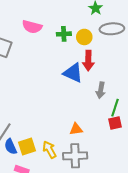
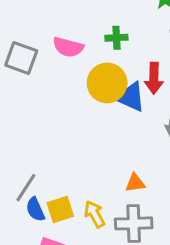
pink semicircle: (32, 27) -> (68, 47), moved
yellow circle: (84, 37) -> (107, 83), moved, size x1.6

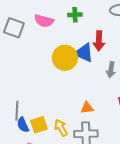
yellow circle: (107, 83) -> (65, 58), moved
gray line: (26, 188) -> (17, 111), turned -30

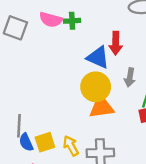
green cross: (75, 15) -> (72, 21), moved
yellow circle: (65, 58) -> (96, 87), moved
orange triangle: (87, 108) -> (102, 107), moved, size x1.6

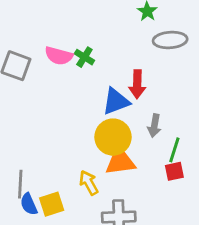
green cross: (72, 21) -> (84, 57), turned 35
blue triangle: (98, 57) -> (116, 101), turned -45
yellow arrow: (71, 146) -> (89, 183), moved

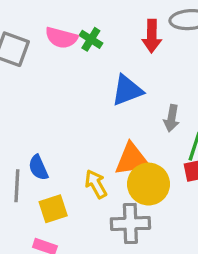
red arrow: (137, 84) -> (152, 36), moved
yellow circle: (113, 137) -> (149, 184), moved
blue semicircle: (29, 204) -> (38, 168), moved

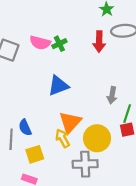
green cross: (91, 39) -> (59, 44), turned 32
blue triangle: (127, 90) -> (58, 86), moved
orange triangle: (132, 159) -> (70, 122), moved, turned -40

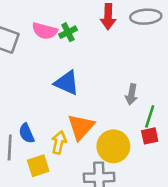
red arrow: (99, 42) -> (108, 17), moved
blue triangle: (58, 86) -> (67, 83), turned 45
yellow arrow: (63, 138) -> (59, 142), moved, turned 42

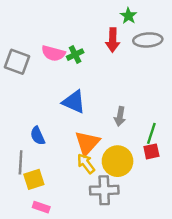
gray arrow: (132, 94) -> (120, 116), moved
blue semicircle: (26, 133) -> (38, 136), moved
yellow arrow: (59, 142) -> (86, 164), moved, turned -50
yellow square: (38, 166) -> (34, 179), moved

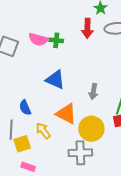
green cross: (75, 55) -> (56, 40), turned 32
orange triangle: (87, 143) -> (66, 114), turned -45
yellow arrow: (86, 164) -> (43, 131), moved

